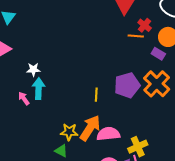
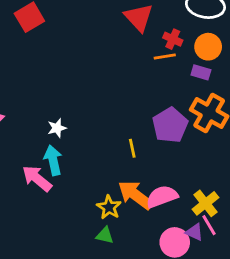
white star: (33, 70) -> (57, 128), moved
pink arrow: (24, 98) -> (37, 178), size x1.6
orange arrow: (90, 128) -> (135, 195), turned -72
yellow star: (69, 132) -> (109, 207), turned -30

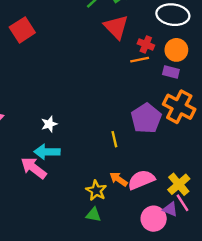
cyan arrow: (53, 160) -> (47, 152), turned -75
orange arrow: (135, 195) -> (119, 179), size x0.6

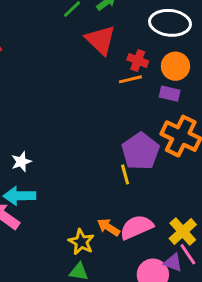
yellow line: (114, 139) -> (125, 174), moved

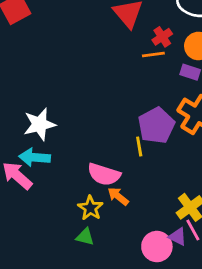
red cross: (138, 60) -> (162, 37), turned 30
white star: (21, 162) -> (40, 124), size x1.6
pink semicircle: (136, 227) -> (104, 174), moved, turned -144

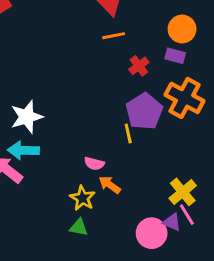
red cross: (162, 37) -> (139, 66), moved
orange line: (153, 55) -> (114, 36), moved
pink semicircle: (104, 174) -> (94, 164), size x0.6

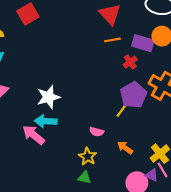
purple rectangle: (175, 56) -> (143, 43), moved, size x1.5
yellow line: (128, 134) -> (121, 111), turned 48
orange arrow: (110, 185) -> (125, 148), moved

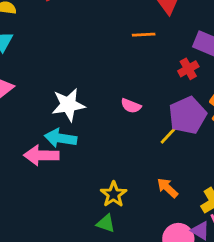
orange line: (112, 40) -> (144, 35), moved
pink semicircle: (97, 132) -> (131, 106), moved
pink arrow: (34, 135) -> (41, 155), turned -45

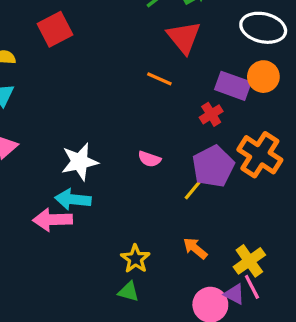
orange line: (144, 35) -> (159, 79), turned 30

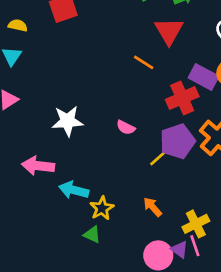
red cross: (211, 114) -> (182, 98), size x1.6
cyan arrow: (73, 199) -> (74, 190), moved

